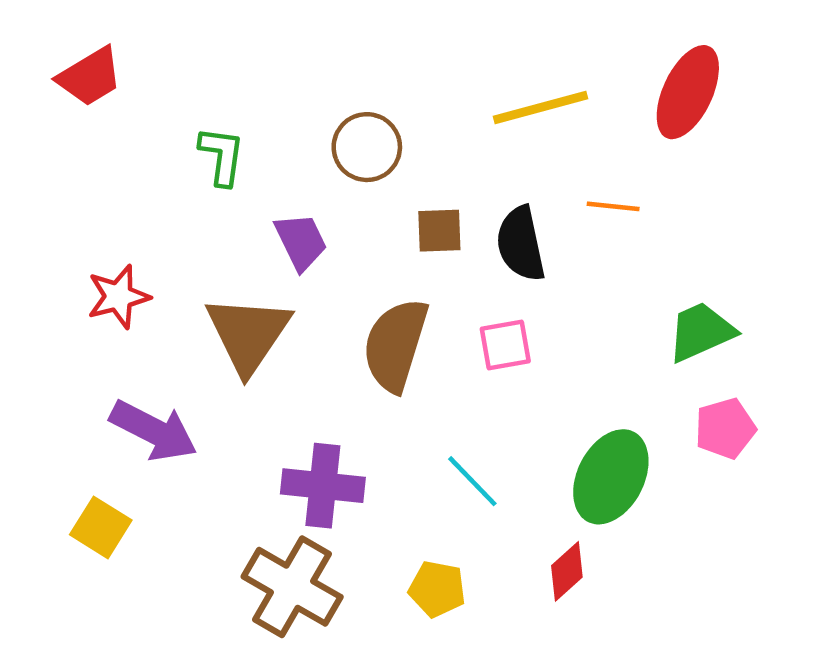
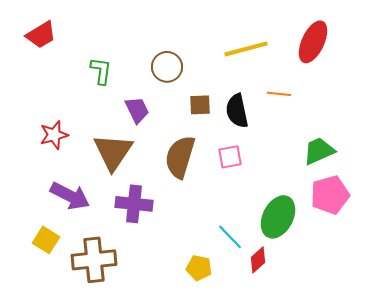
pink pentagon: (725, 428) -> (330, 195), size x1.4
cyan line: (472, 481) -> (230, 237), moved
purple cross: (323, 486) -> (134, 204), moved
brown cross: (292, 587) -> (94, 260), moved, turned -36

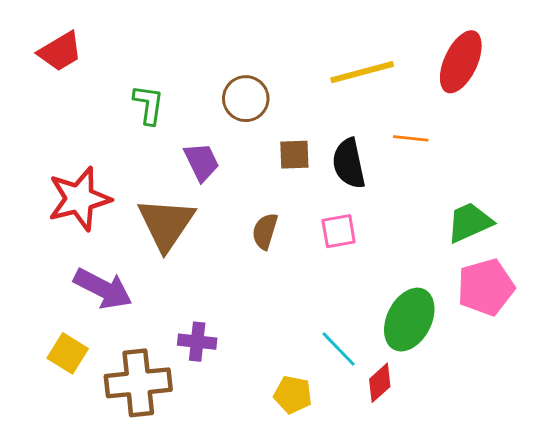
red star: (54, 135) -> (79, 199), size x1.5
brown semicircle: (180, 157) -> (265, 231), size x0.6
purple cross: (134, 204) -> (197, 342), moved, size x0.7

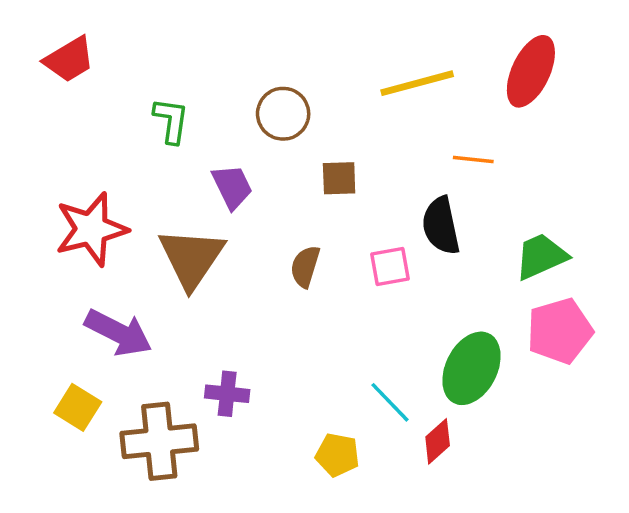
black semicircle: (349, 163) -> (441, 226), moved

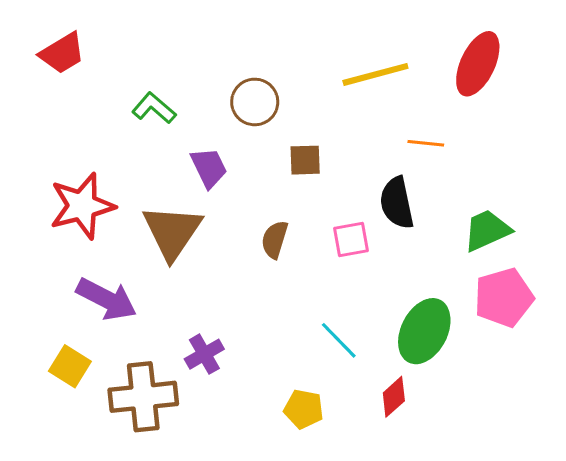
green L-shape: (171, 121) -> (154, 108), turned -57
purple cross: (227, 394) -> (204, 354), turned -36
cyan line: (390, 402) -> (339, 340), moved

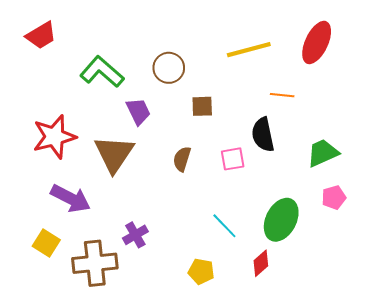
green L-shape: (154, 108) -> (102, 72), size x1.5
pink pentagon: (504, 298) -> (334, 197), size x0.6

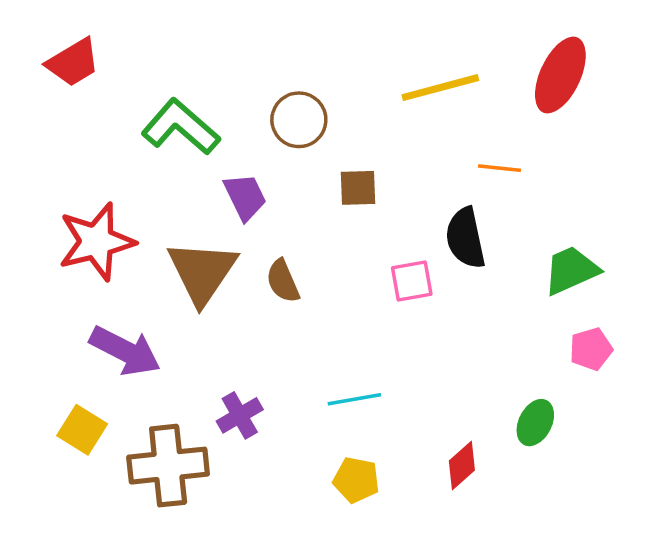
brown semicircle: (182, 159) -> (283, 281), moved, turned -40
green ellipse: (281, 220) -> (535, 423), moved, size x0.6
cyan line: (224, 226) -> (354, 399), moved, turned -56

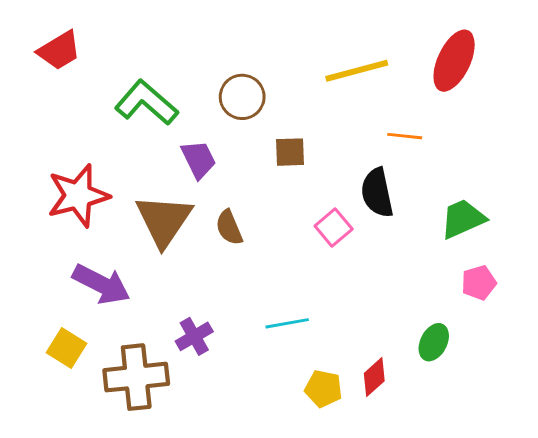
pink square: (412, 281) -> (334, 228), turned -30
yellow pentagon: (356, 480) -> (323, 389), moved

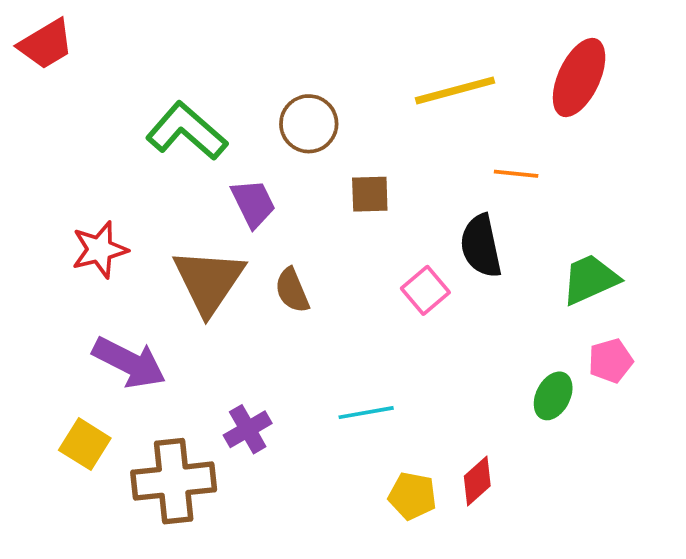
red trapezoid: (59, 50) -> (46, 44), moved
red star: (78, 196) -> (100, 250), size x0.7
green ellipse: (434, 342) -> (553, 396), moved

